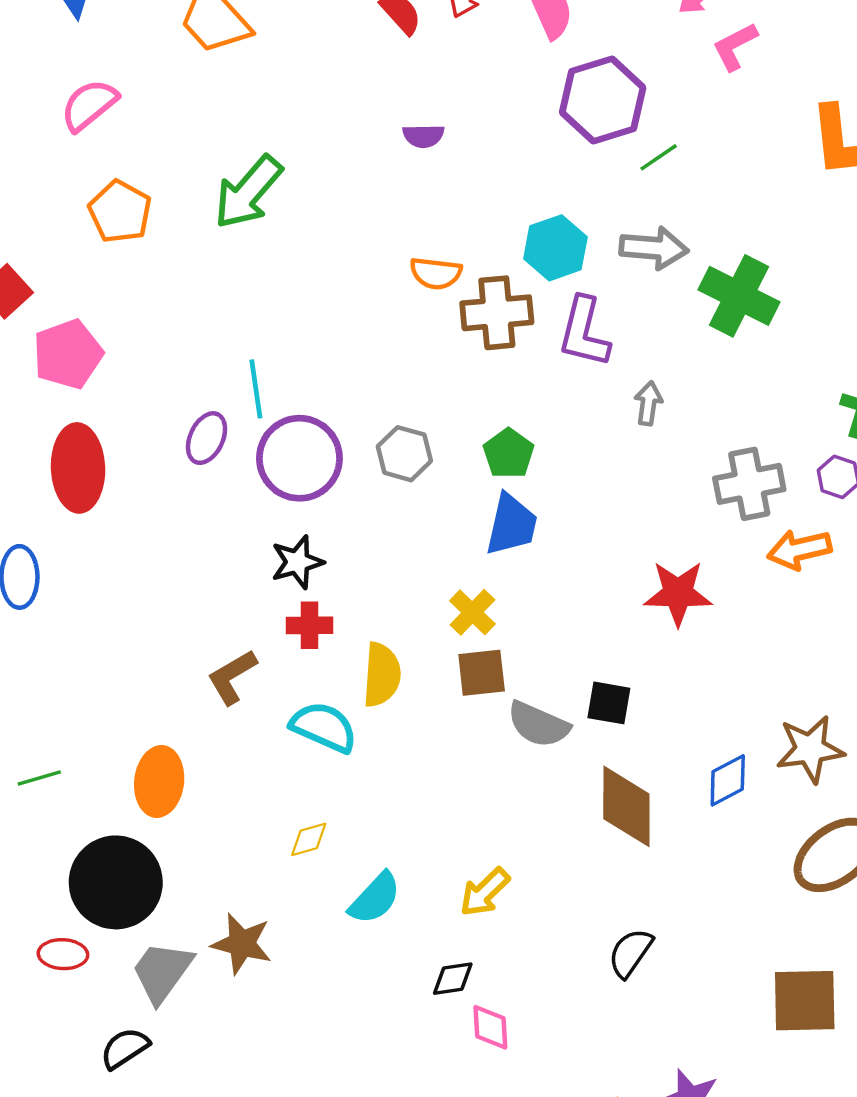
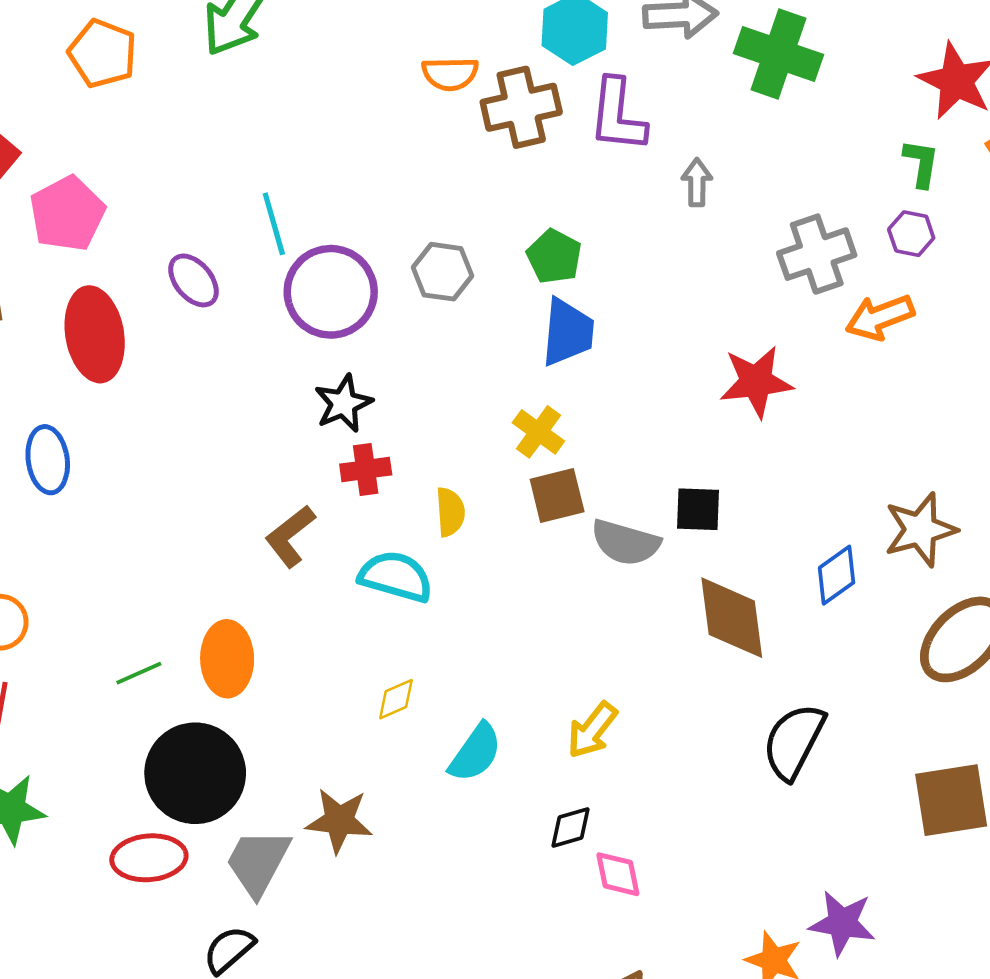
purple ellipse: (207, 438) -> (193, 280), moved, turned -57
yellow semicircle: (382, 675) -> (450, 512), size x0.7
green line: (39, 778) -> (139, 673), moved
black semicircle: (630, 953) -> (794, 741), moved, size x1.4
red ellipse: (63, 954) -> (149, 858), size x1.4

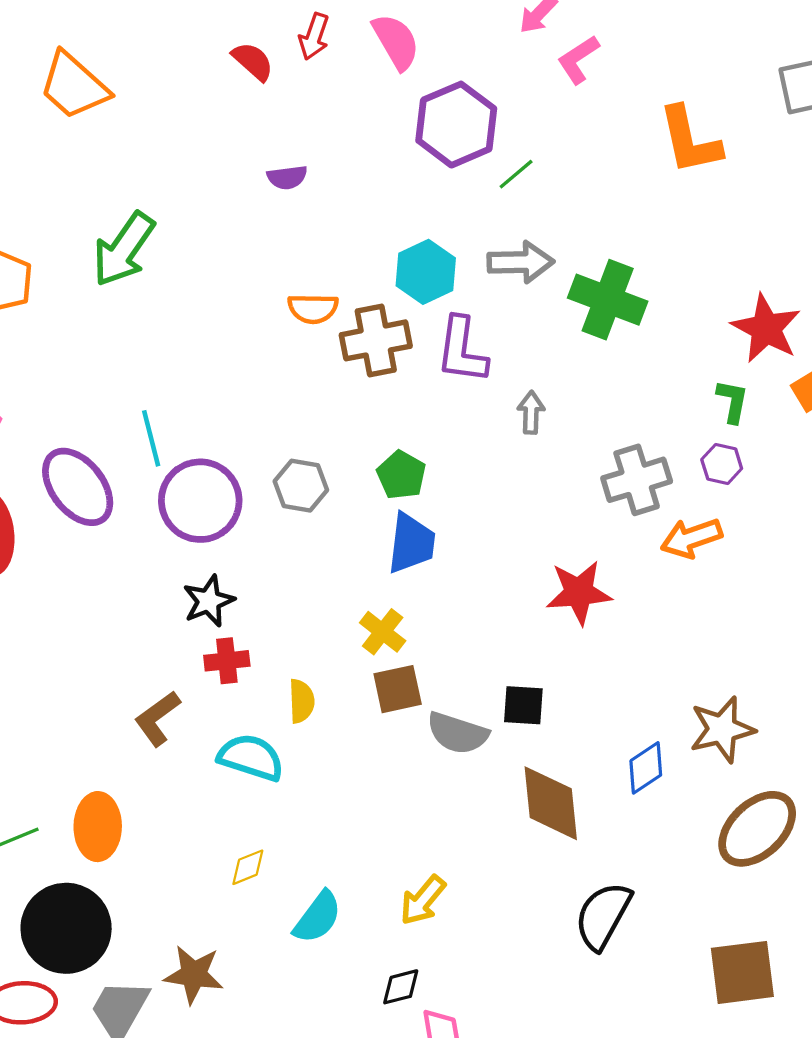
purple ellipse: (193, 280) -> (78, 487), size x1.6

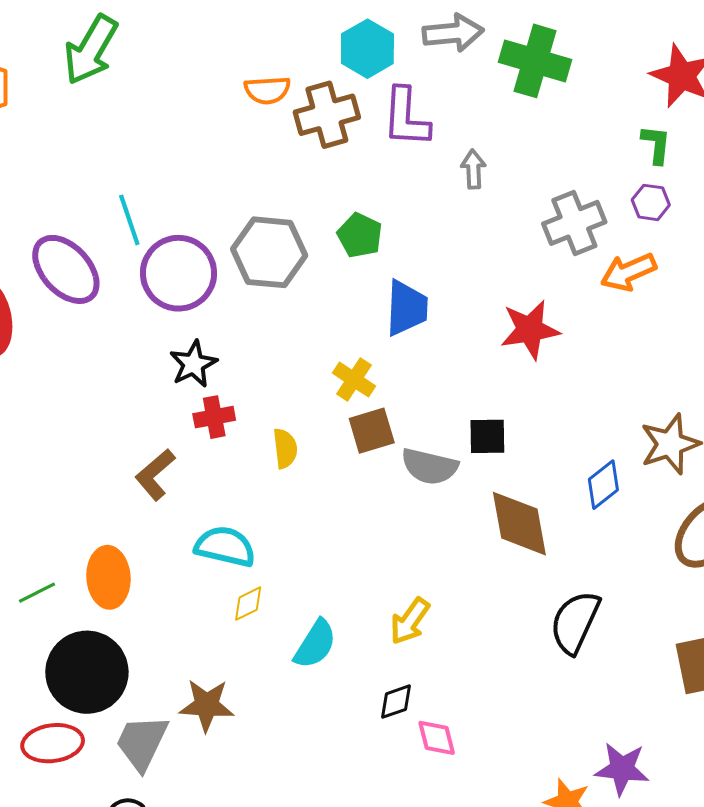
gray hexagon: (301, 486) -> (269, 252), size x1.5
blue trapezoid: (411, 543) -> (407, 308), moved
cyan semicircle: (251, 757) -> (225, 546), moved

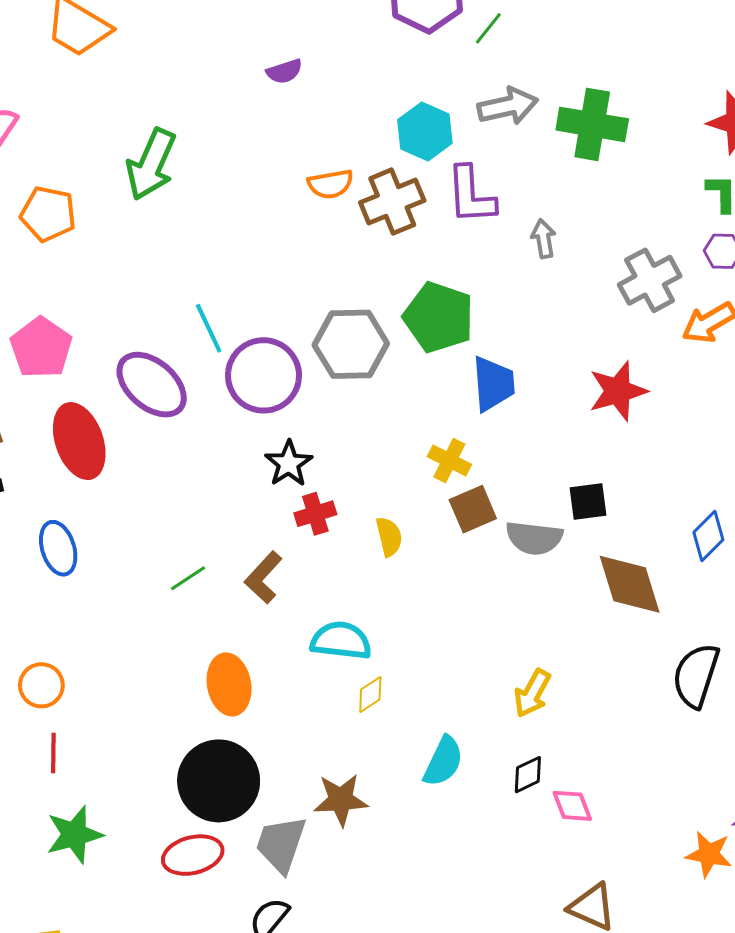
green pentagon: (360, 235) -> (439, 317), size x1.6
green line: (37, 593) -> (188, 578), moved
cyan semicircle: (315, 644) -> (443, 761), moved

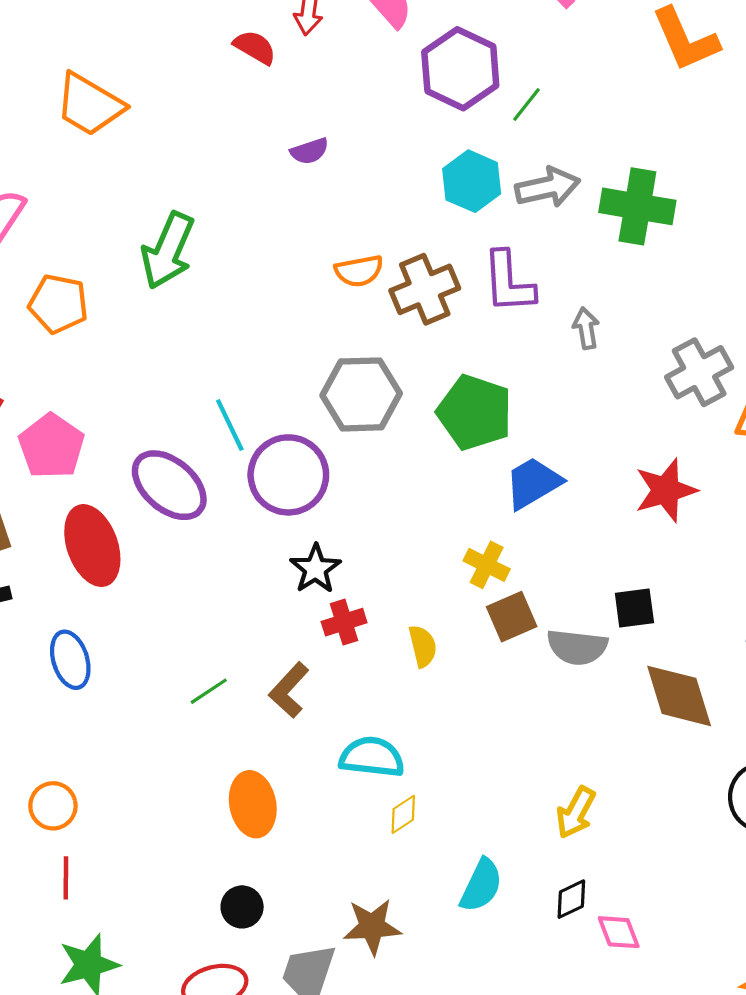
cyan hexagon: (425, 131) -> (472, 181), moved
gray hexagon: (351, 344) -> (361, 394), moved
blue trapezoid: (493, 384) -> (533, 483), turned -116
black circle: (219, 781) -> (242, 907), size x0.5

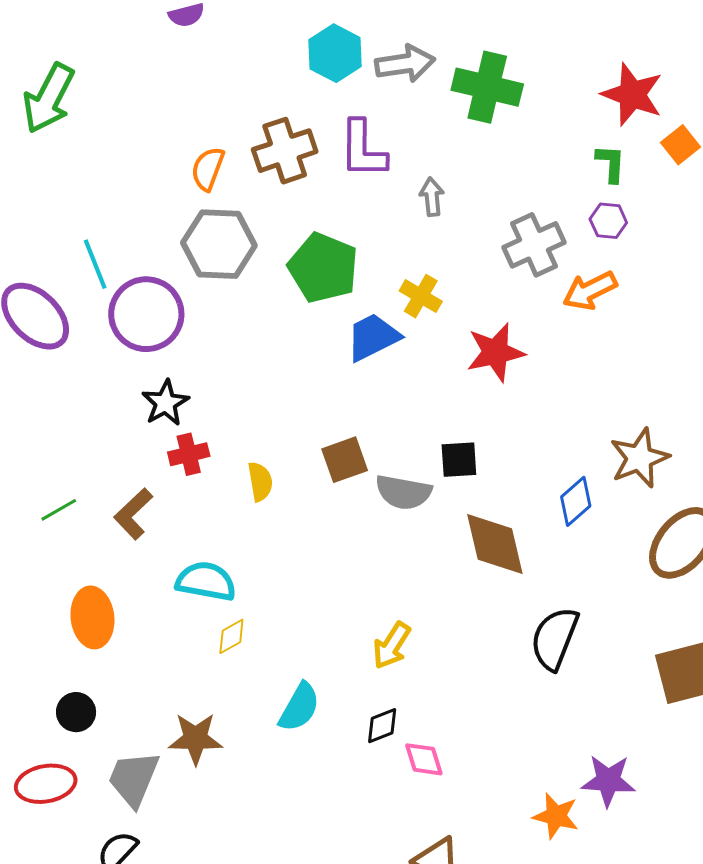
orange semicircle: (359, 271) -> (208, 169), moved, turned 117
yellow cross: (487, 565) -> (421, 296), moved

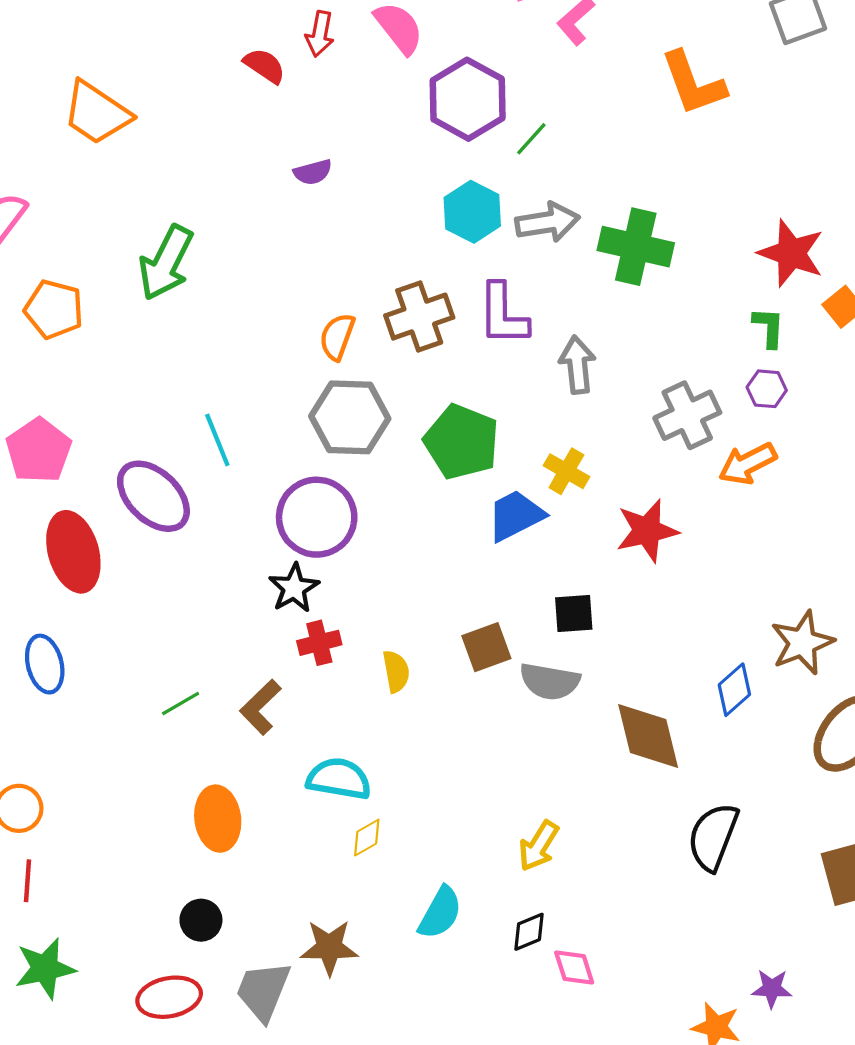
gray arrow: (432, 197) -> (577, 365), size x1.4
purple circle: (146, 314) -> (317, 517), moved
black square: (459, 460) -> (574, 614), moved
purple star: (608, 781) -> (772, 989), size x0.7

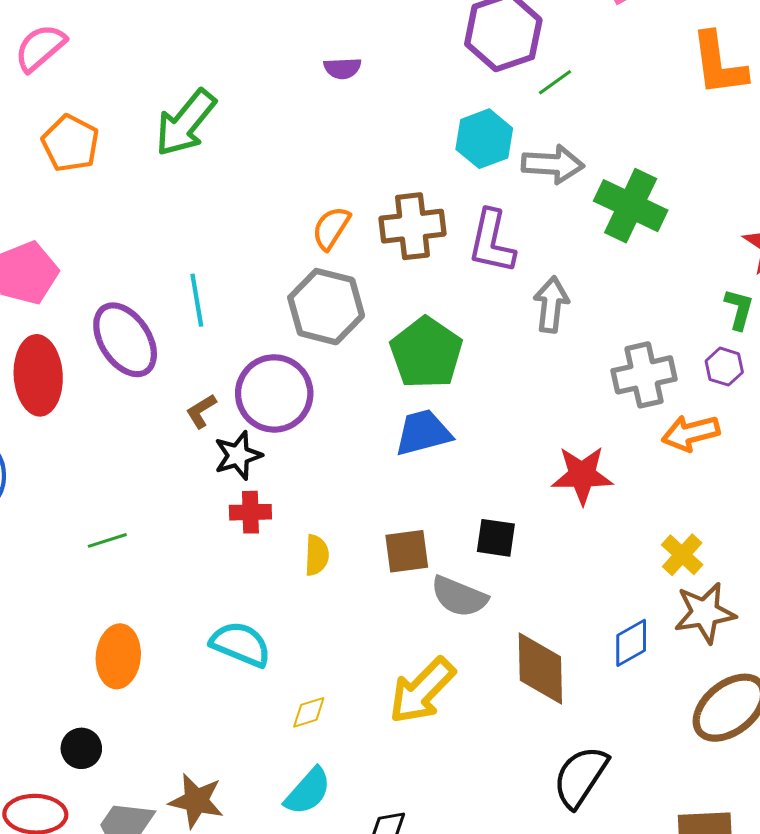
yellow cross: (566, 471) -> (682, 555), moved
blue trapezoid: (516, 516) -> (423, 433), moved
brown L-shape: (260, 707) -> (201, 411), moved, size x0.7
yellow diamond: (367, 838) -> (309, 712), moved
yellow arrow: (539, 846) -> (422, 691), moved, size x1.5

